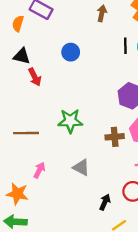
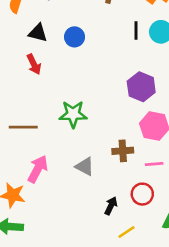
black triangle: (22, 56) -> (38, 33), moved
brown cross: (115, 137) -> (123, 151), moved
pink arrow: (39, 170) -> (38, 169), size x1.5

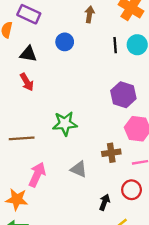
blue circle: (75, 37) -> (65, 42), moved

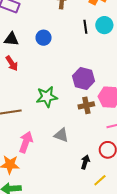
blue circle: (65, 42) -> (44, 38), moved
purple hexagon: (123, 95) -> (84, 78), moved
brown cross: (111, 153) -> (86, 105), moved

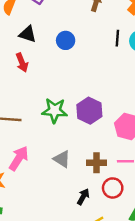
purple hexagon: (84, 78) -> (89, 111), moved
brown cross: (86, 105) -> (96, 163), moved

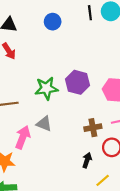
blue circle: (66, 40) -> (53, 22), moved
gray triangle: (62, 159) -> (44, 124), moved

